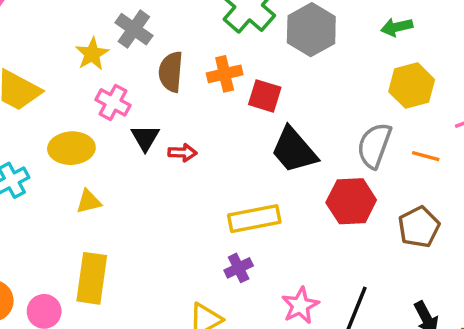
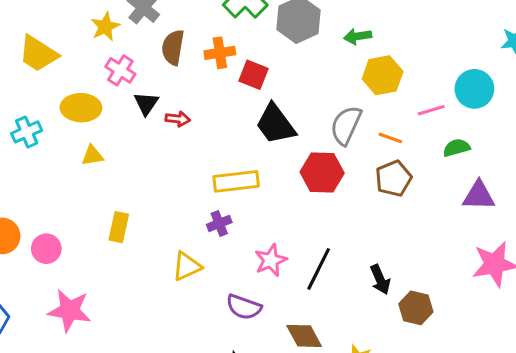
green arrow: (397, 27) -> (358, 36), moved
brown pentagon: (419, 227) -> (394, 178), moved
yellow rectangle: (92, 278) -> (119, 227), moved, size x0.7

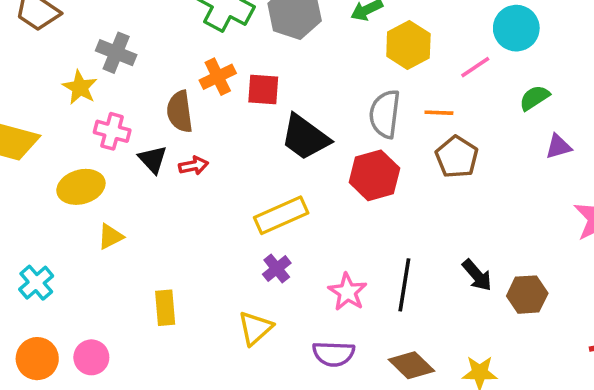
brown semicircle: (173, 47) -> (180, 112), moved
cyan cross: (27, 132) -> (36, 283), moved
green semicircle: (456, 148) -> (534, 98), moved
purple triangle: (479, 196) -> (558, 147), size x0.7

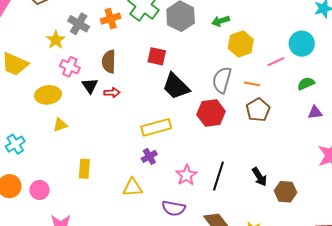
orange cross: (218, 77) -> (111, 19), moved
yellow triangle: (255, 328) -> (132, 187), turned 30

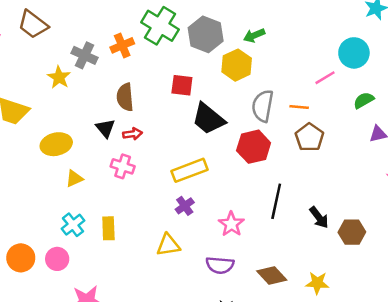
yellow hexagon: (241, 44) -> (237, 65), moved
pink cross: (70, 67) -> (123, 166), moved
cyan cross: (15, 144) -> (73, 225), moved
black line: (218, 176) -> (276, 201), moved

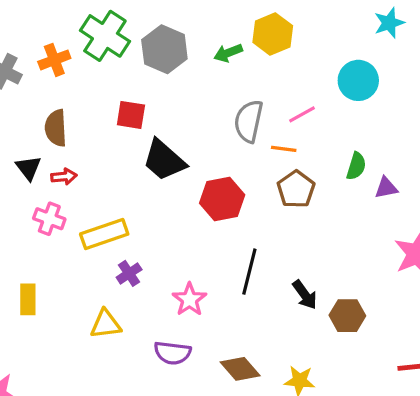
yellow hexagon: (237, 65) -> (273, 34), moved
pink line: (325, 78) -> (302, 114), moved
green semicircle: (364, 100) -> (356, 166), moved, turned 135
gray semicircle: (263, 106) -> (249, 121), moved
yellow rectangle: (189, 170) -> (104, 234), moved

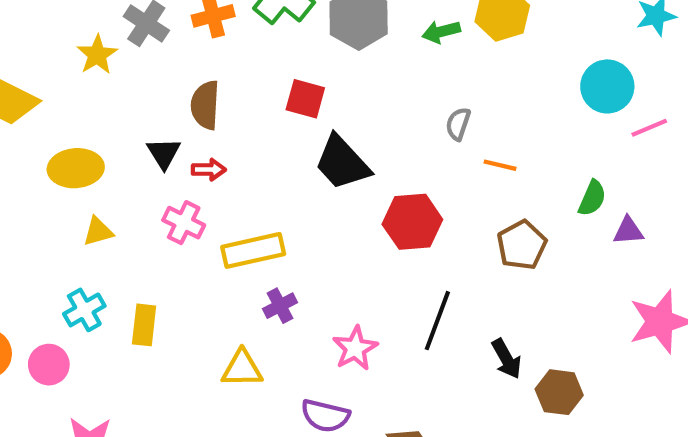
pink line: (302, 114) -> (649, 128), moved
gray semicircle: (249, 121) -> (458, 124), size x0.6
brown pentagon: (296, 189) -> (522, 245), moved

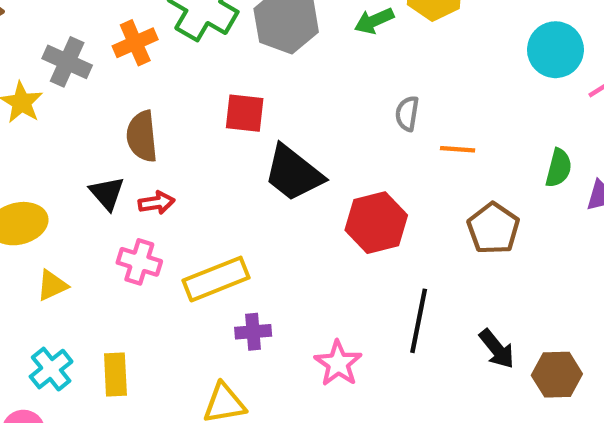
purple cross: (280, 306) -> (253, 332), turned 32

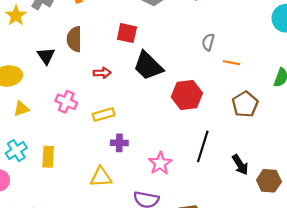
black triangle: (107, 193) -> (46, 56), moved
red arrow: (156, 203) -> (102, 73), moved
yellow rectangle: (216, 279) -> (104, 115), size x0.7

